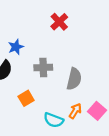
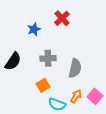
blue star: (16, 47) -> (34, 29), moved
orange square: (26, 98) -> (43, 85), moved

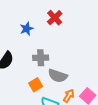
gray semicircle: (75, 68) -> (58, 76), moved, turned 96

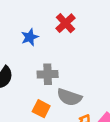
orange square: (36, 85) -> (41, 109), turned -32

